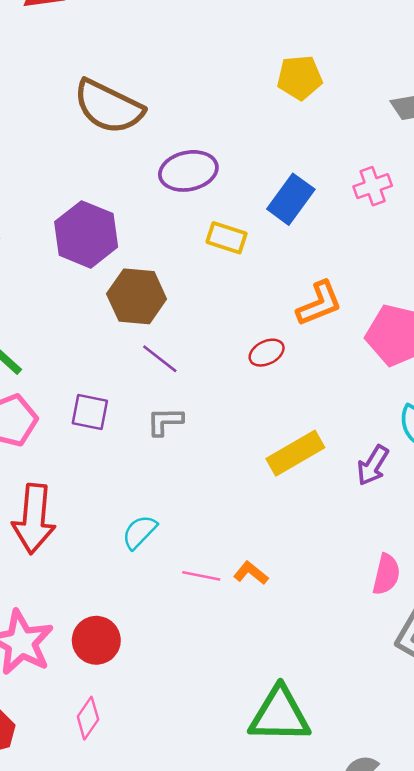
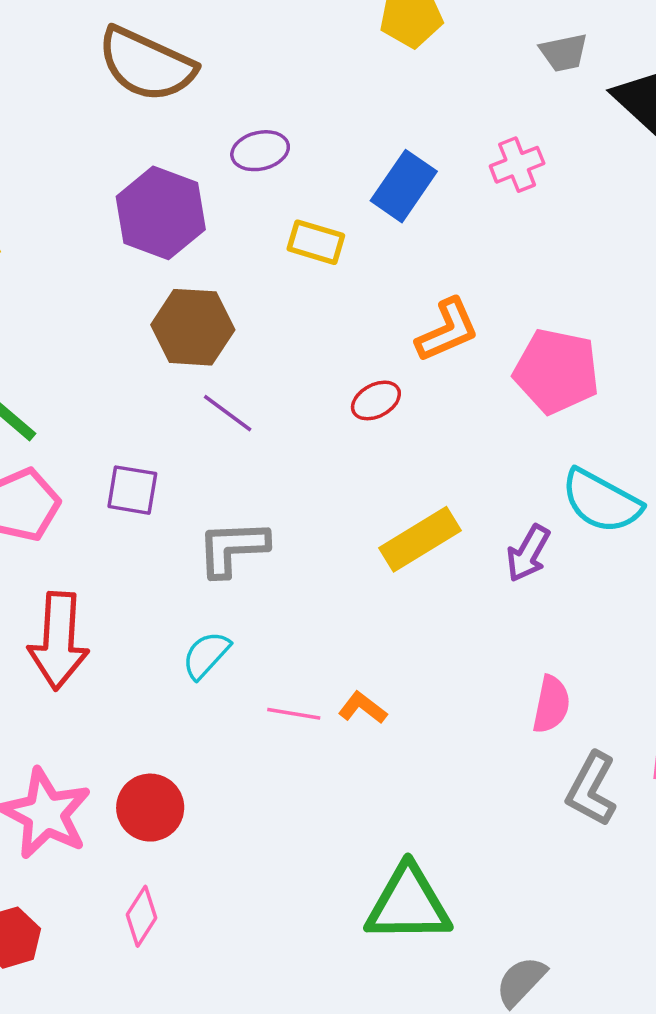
purple ellipse: (188, 171) -> (260, 151), size x0.7
purple hexagon: (86, 234) -> (161, 213), moved
gray L-shape: (165, 421) -> (233, 548), moved, size x1.4

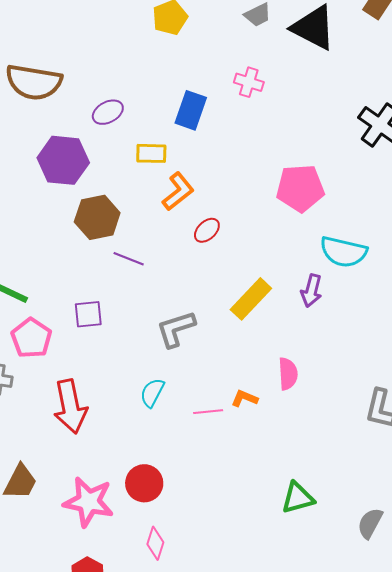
pink cross: (517, 165) -> (249, 82), turned -36
orange L-shape: (447, 330) -> (178, 192), moved
gray L-shape: (233, 548) -> (176, 329), moved
pink semicircle: (551, 704) -> (288, 374), moved
green triangle: (408, 904) -> (298, 498), size x0.7

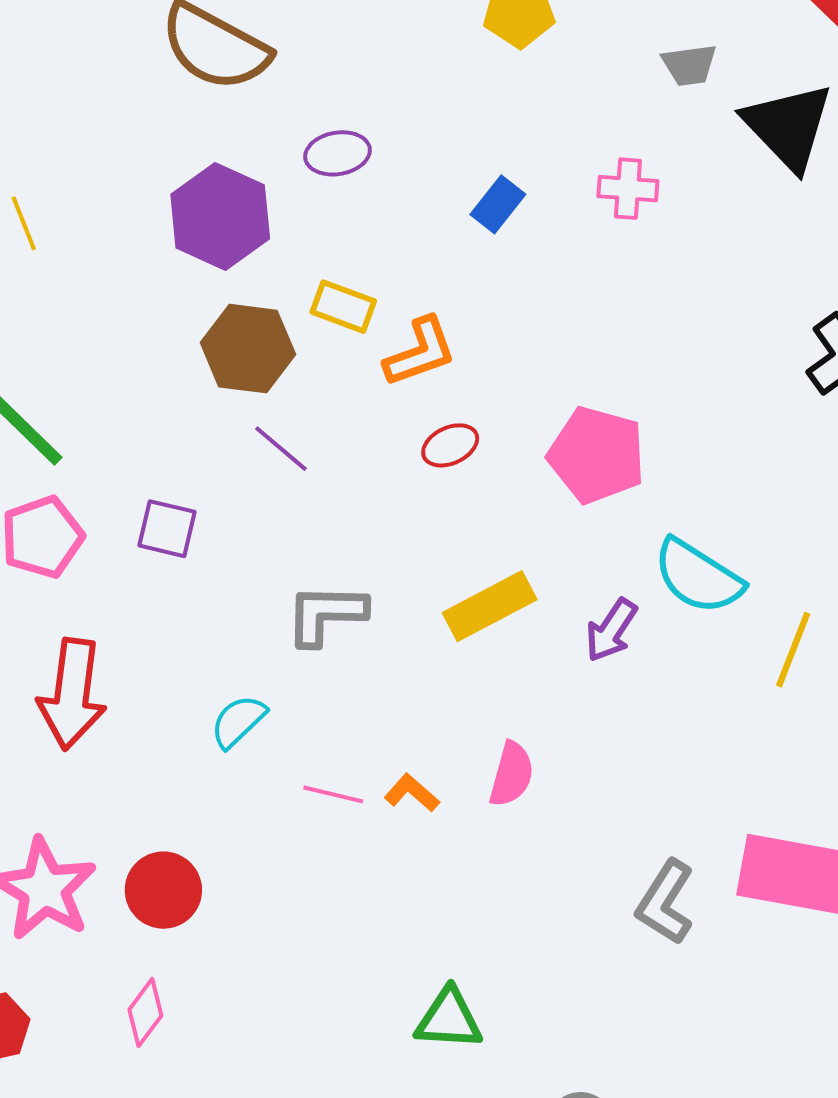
pink cross: (249, 82) -> (628, 189), turned -32
blue rectangle: (191, 110) -> (498, 204), size x0.7
yellow rectangle: (151, 153) -> (343, 307), moved
pink pentagon: (300, 188) -> (597, 455), moved

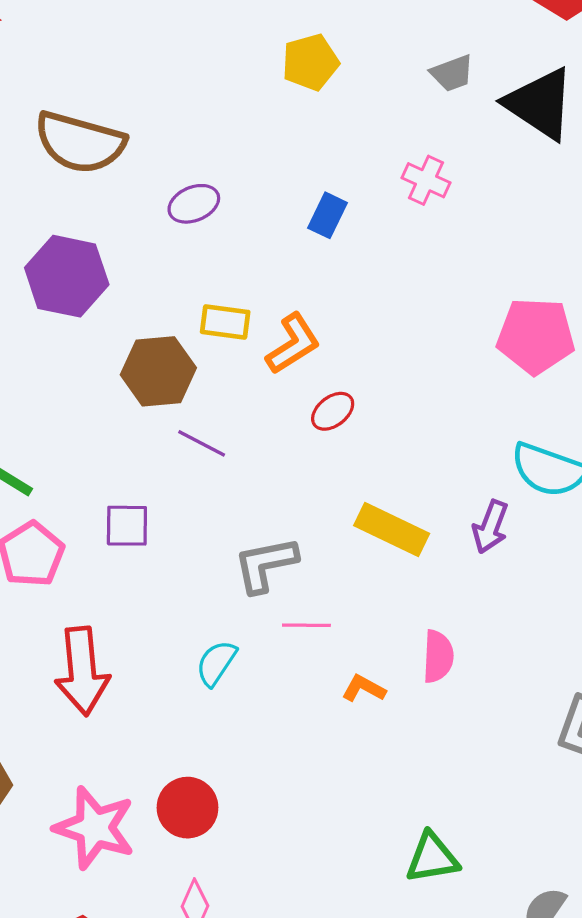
pink cross: (628, 189) -> (426, 180), turned 33
purple hexagon: (220, 216) -> (67, 276), moved
pink pentagon: (597, 455) -> (536, 336), moved
yellow rectangle: (490, 606) -> (392, 529), turned 66
pink line: (333, 794) -> (306, 625), moved

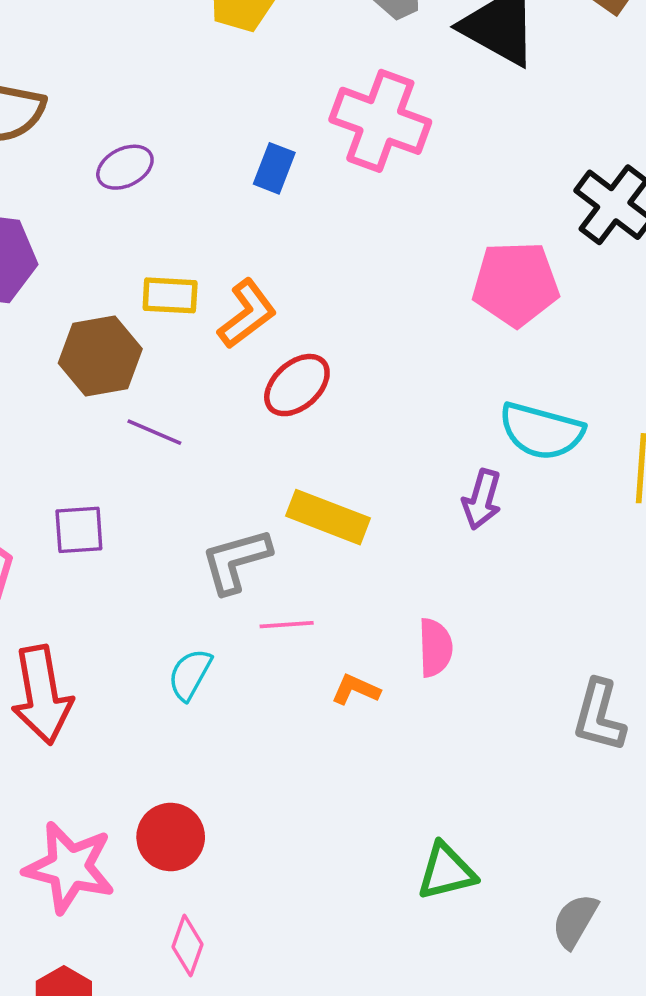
pink cross: (426, 180) -> (380, 121), size x1.8
red ellipse: (333, 411) -> (297, 385), size x1.4
yellow rectangle: (392, 529) -> (328, 517), moved

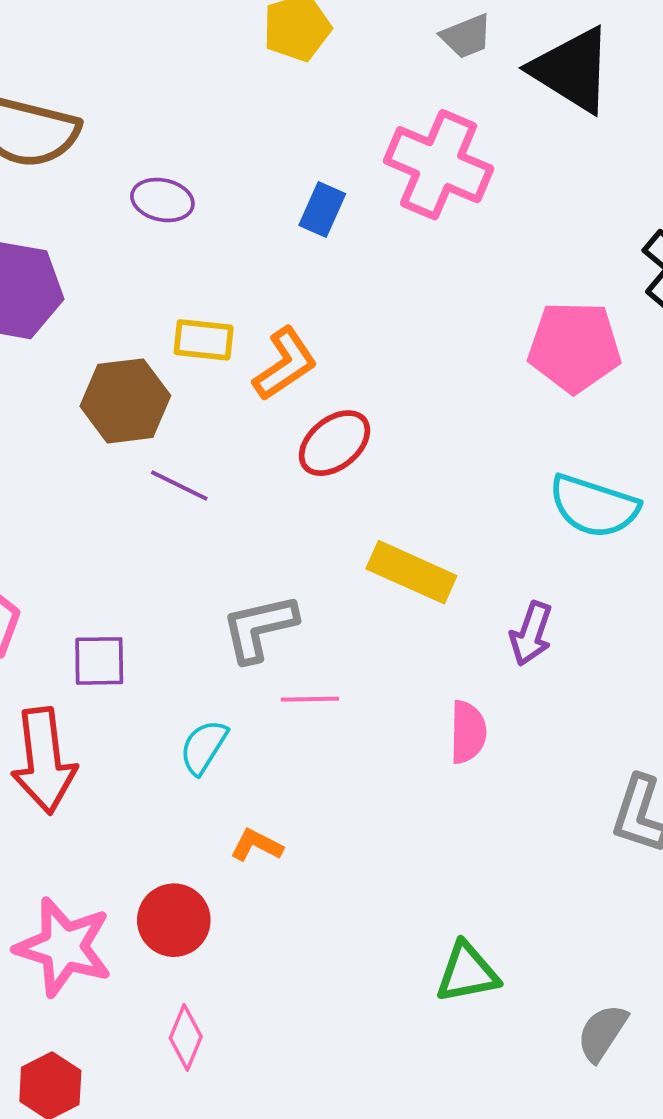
purple ellipse: (125, 167) -> (162, 200), turned 36
purple arrow: (482, 499) -> (531, 634), moved
yellow rectangle: (328, 517) -> (411, 572), moved
purple square: (79, 530) -> (99, 661), moved
orange L-shape: (356, 690) -> (257, 845), moved

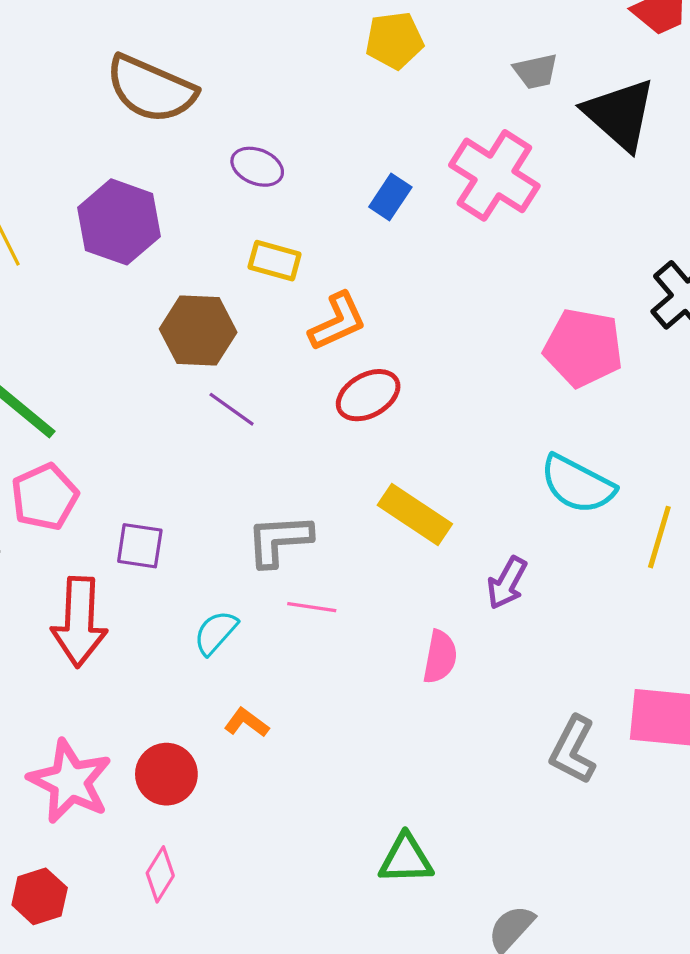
yellow rectangle: (204, 340) -> (275, 261), moved

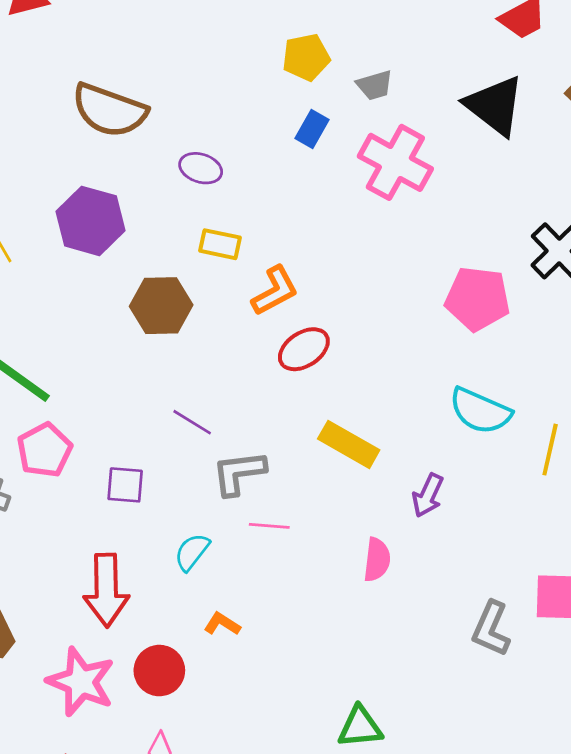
gray trapezoid: (536, 71) -> (375, 85), moved
blue rectangle: (390, 197) -> (312, 129), moved
purple line: (232, 409) -> (192, 422), moved
red arrow: (79, 622) -> (106, 590), moved

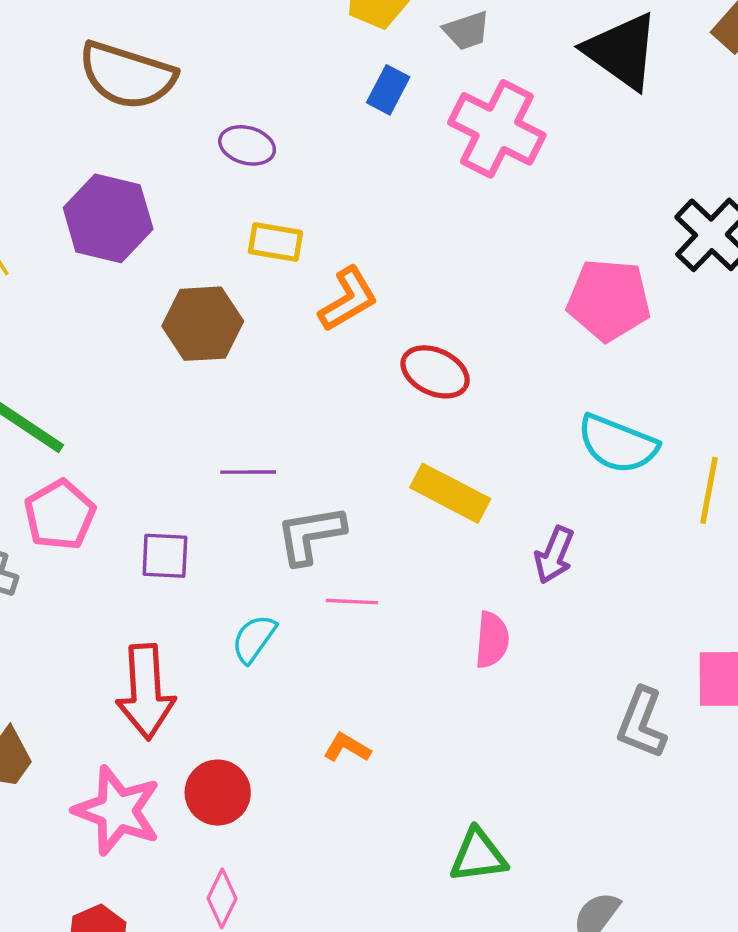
red ellipse: (304, 349) -> (435, 372), moved, turned 60
purple line: (192, 422) -> (248, 472), turned -30
orange L-shape: (222, 624) -> (347, 748), moved

